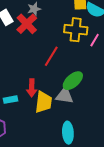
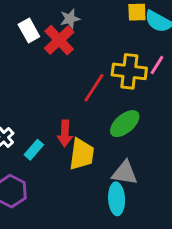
yellow cross: (76, 30) -> (129, 71), moved
gray triangle: (65, 96) -> (125, 173), moved
cyan rectangle: (10, 100) -> (34, 150), turned -40

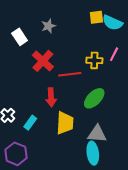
red cross: (59, 40) -> (43, 61), moved
yellow cross: (129, 71) -> (94, 60), size x0.7
red line: (94, 88) -> (70, 74), turned 55
red arrow: (65, 133) -> (51, 97), moved

